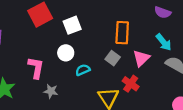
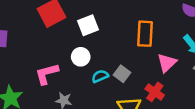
gray square: (113, 58) -> (122, 74), moved
pink L-shape: (36, 68) -> (47, 74), turned -115

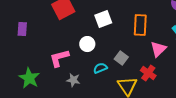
white square: (88, 25) -> (103, 19), moved
cyan semicircle: (100, 76) -> (100, 68), moved

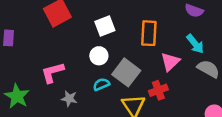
white circle: (87, 44) -> (99, 56), moved
gray square: (121, 58) -> (126, 72), size x1.6
red cross: (148, 73) -> (158, 90), turned 35

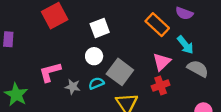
orange rectangle: (149, 33) -> (157, 25), moved, turned -50
red cross: (158, 90) -> (161, 86), moved
gray star: (69, 99) -> (73, 87), moved

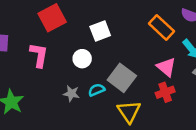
white circle: (94, 56) -> (82, 59), moved
pink triangle: (162, 62) -> (166, 67), turned -36
pink L-shape: (50, 72) -> (39, 55), moved, turned 115

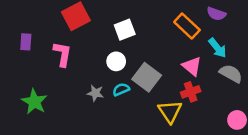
white circle: (82, 59) -> (116, 61), moved
yellow triangle: (129, 112) -> (170, 111), moved

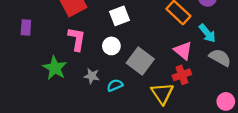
pink L-shape: (62, 54) -> (77, 39), moved
cyan semicircle: (121, 89) -> (115, 85), moved
green star: (34, 102) -> (55, 68), moved

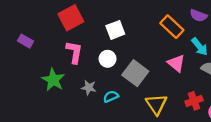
purple rectangle: (26, 27) -> (26, 41), turned -64
red cross: (182, 75) -> (194, 101), moved

